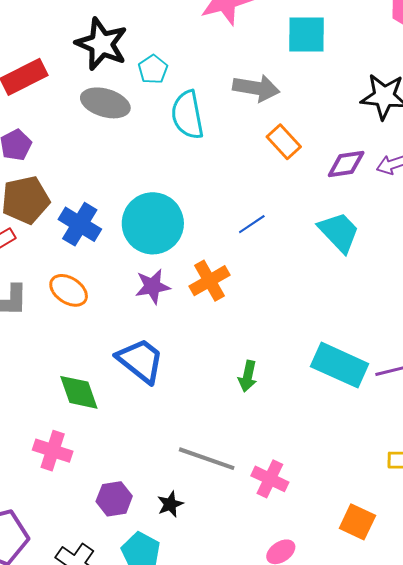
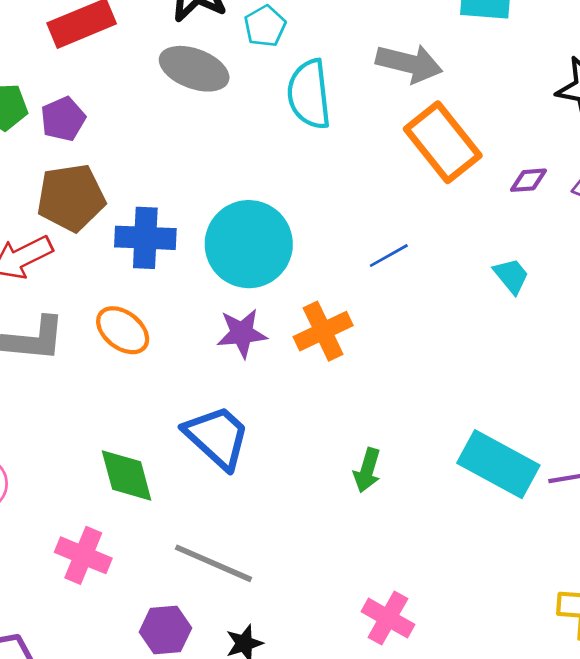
orange rectangle: (284, 142) -> (443, 142), size x1.6
purple diamond: (346, 164) -> (529, 180), size x0.7
blue cross: (80, 224) -> (145, 238), turned -33
cyan trapezoid: (339, 232) -> (511, 276), size x0.6
gray line: (207, 459) -> (214, 563), moved

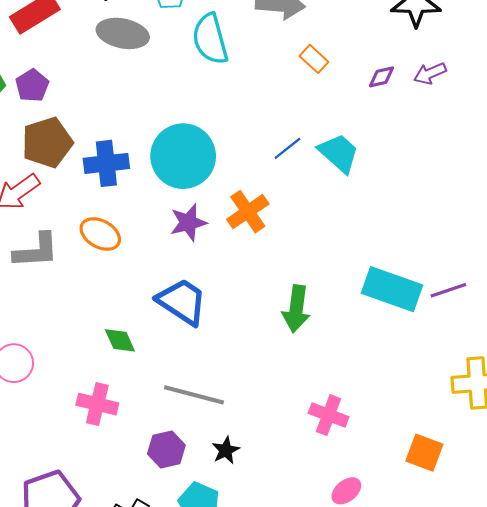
orange rectangle: (443, 142) -> (314, 59), size x0.5
cyan trapezoid: (511, 276) -> (339, 153), moved, size x1.5
green arrow: (367, 470) -> (296, 309), size x1.4
green diamond: (127, 476) -> (120, 340), size x0.7

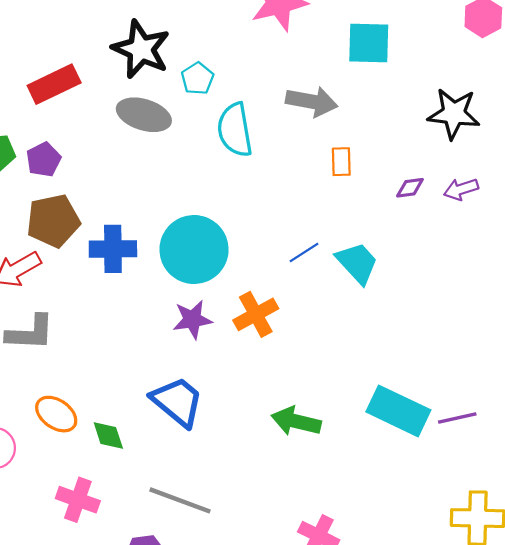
orange rectangle: (314, 59) -> (341, 162), turned 40
orange ellipse: (100, 234) -> (56, 414), moved
green arrow: (296, 309) -> (296, 421), turned 90

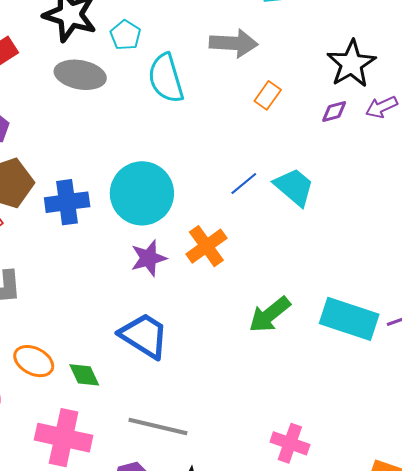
black star: (454, 114) -> (351, 64), moved, turned -30
orange rectangle: (341, 162) -> (268, 95), turned 44
green arrow: (296, 421) -> (270, 315), moved, turned -45
pink cross: (78, 500) -> (64, 438), size x1.4

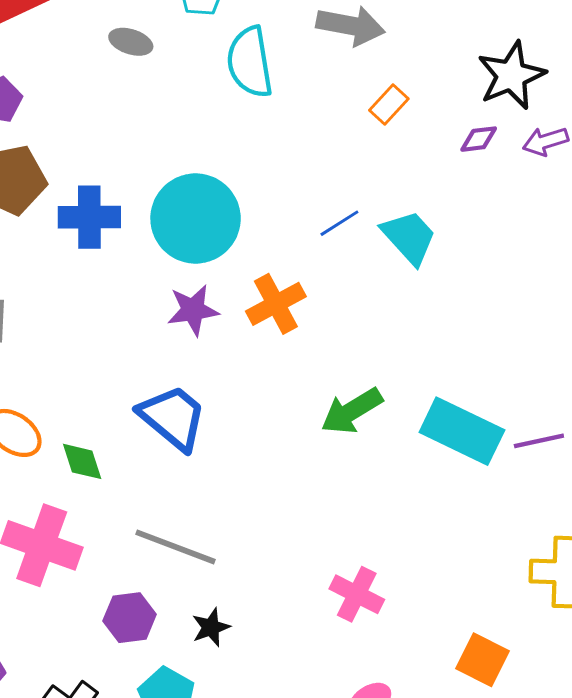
gray ellipse: (80, 75) -> (131, 42), size x0.6

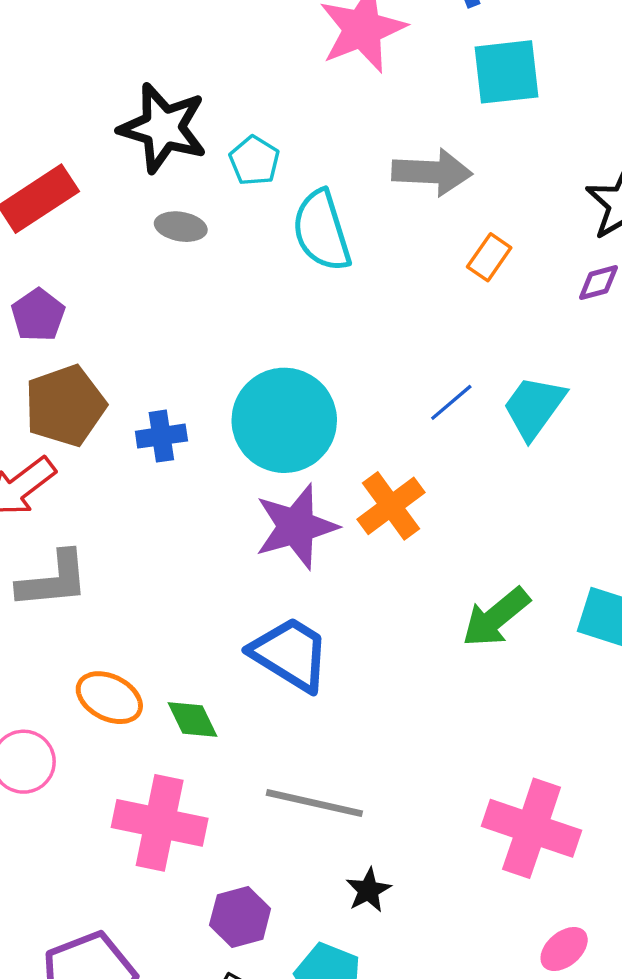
blue cross: (89, 217) -> (161, 436), size x0.7
cyan trapezoid: (409, 237) -> (534, 407), turned -94
purple star: (193, 310) -> (296, 527), size x1.4
pink cross: (357, 594) -> (532, 828), size x1.5
purple hexagon: (130, 618) -> (240, 917), moved

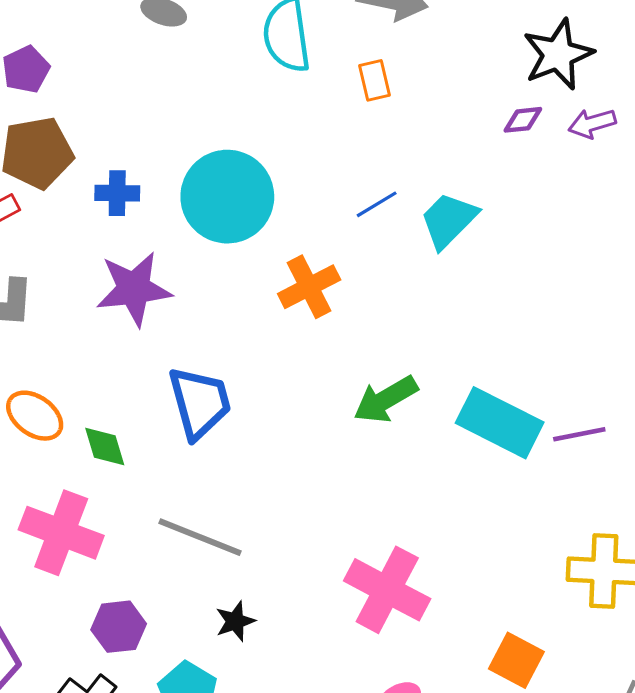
orange rectangle: (489, 257) -> (374, 80), moved, turned -57
purple star: (296, 527) -> (134, 289), moved
blue trapezoid: (290, 654) -> (200, 403), turned 34

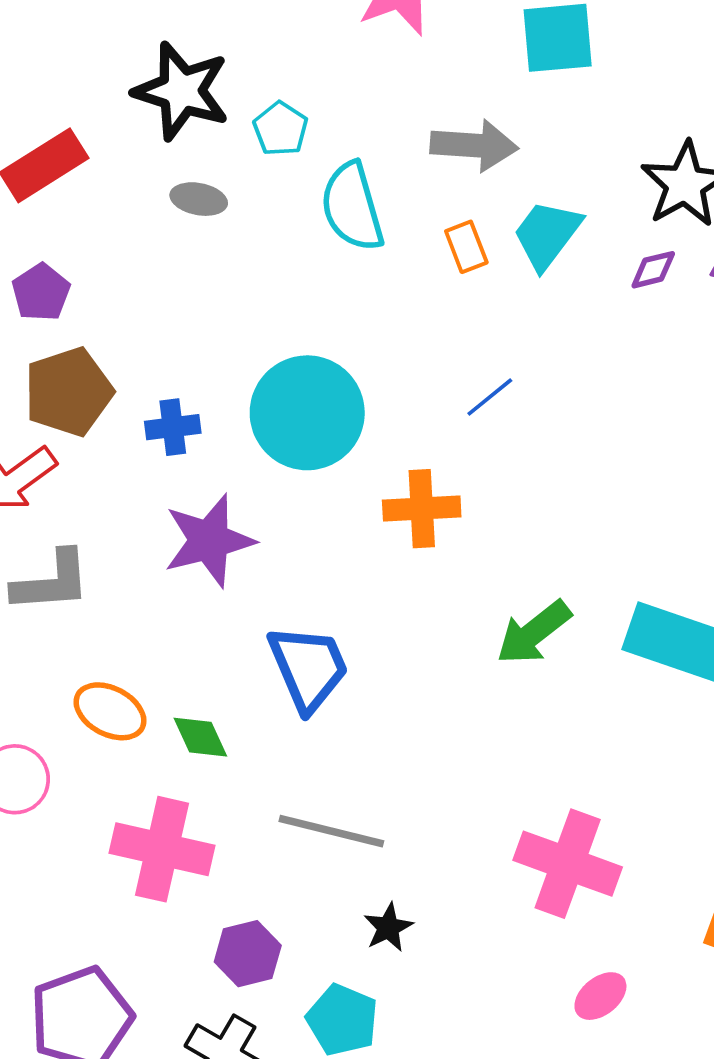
cyan trapezoid: (449, 220) -> (547, 234), moved
orange cross: (309, 287) -> (422, 509), turned 32

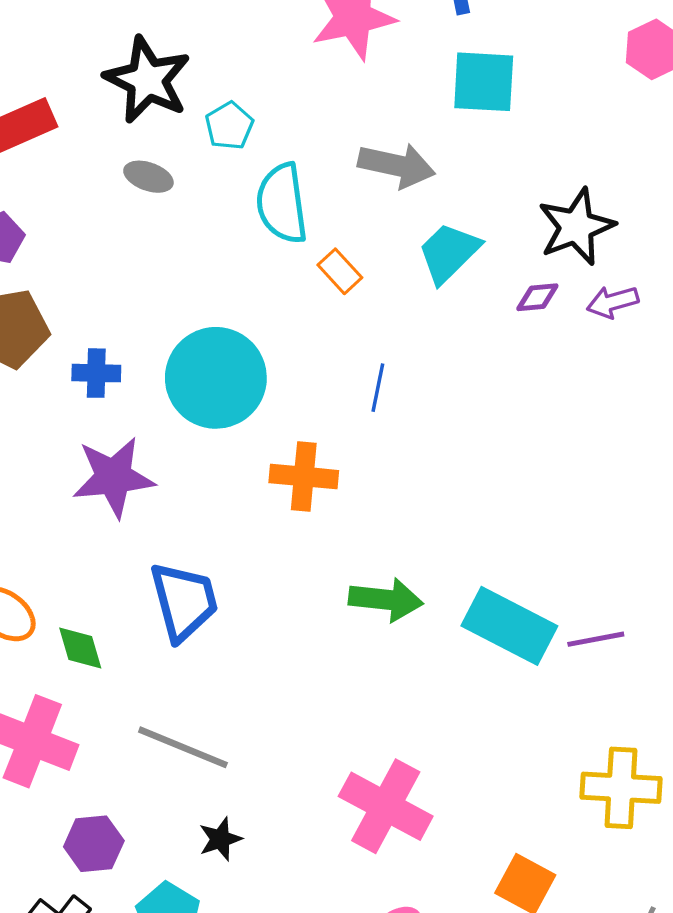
orange rectangle: (466, 247) -> (340, 271), moved, turned -30
blue line: (490, 397) -> (378, 388), turned -48
green arrow: (534, 633) -> (386, 600), turned -144

